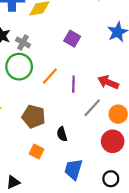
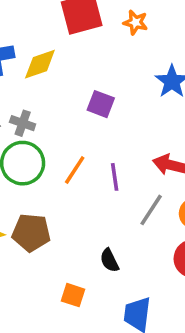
brown pentagon: (34, 116) -> (31, 233), moved

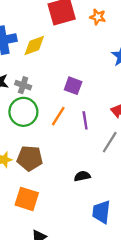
purple square: (101, 104) -> (73, 86), moved
black semicircle: (109, 260) -> (82, 176), turned 105
orange square: (73, 295) -> (27, 199), moved, size x1.5

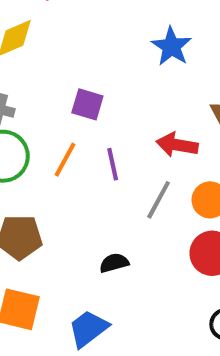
blue trapezoid: (101, 212) -> (88, 329), moved, turned 50

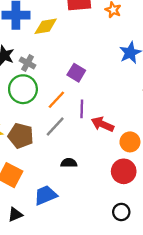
red arrow: (177, 145) -> (103, 124), moved
gray line: (159, 200) -> (55, 126), moved

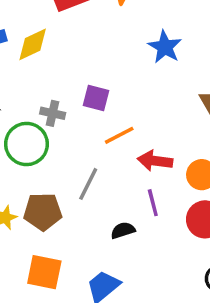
gray cross: (28, 63) -> (53, 113), moved
orange line: (56, 100) -> (119, 135), moved, turned 36
purple line: (82, 109) -> (153, 203), moved

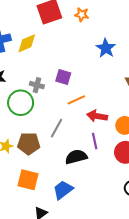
black semicircle: (123, 230) -> (76, 157), size x1.5

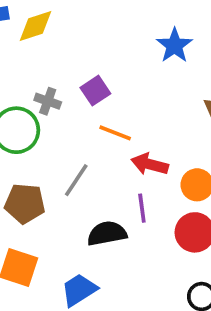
purple square: (63, 77) -> (95, 91), turned 35
orange line: (76, 100) -> (115, 133), turned 42

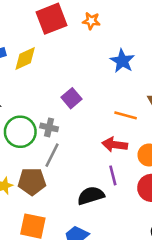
gray cross: (48, 101) -> (49, 127), moved
orange line: (115, 133) -> (126, 115), moved
gray line: (76, 180) -> (52, 155), moved

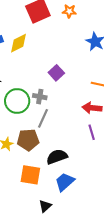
black semicircle: (91, 196) -> (57, 157), moved

